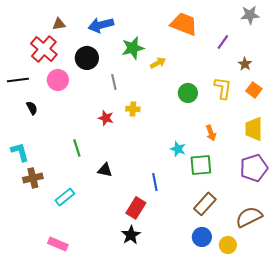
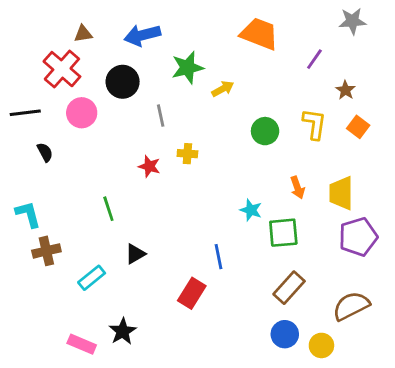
yellow trapezoid: (254, 129) -> (341, 193), moved
black triangle: (105, 170) -> (135, 254), moved, turned -42
black star: (131, 235) -> (123, 331), moved

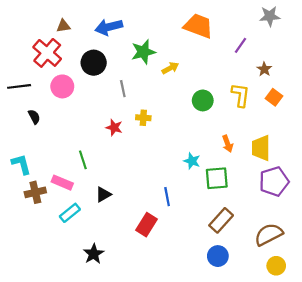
pink rectangle: (82, 344) -> (62, 183), moved
yellow circle: (321, 345) -> (276, 266), moved

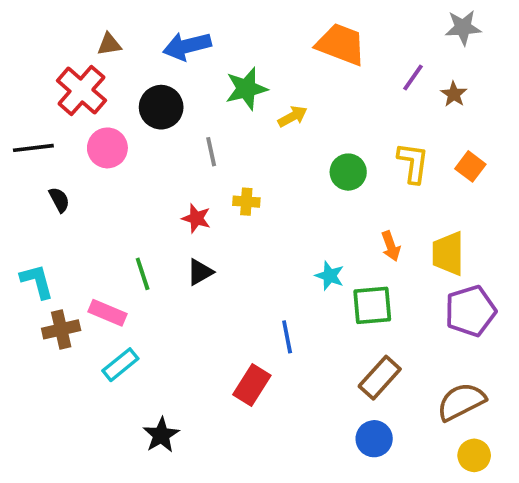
brown star: (264, 69) -> (454, 94), moved
black triangle: (103, 194) -> (200, 272), moved

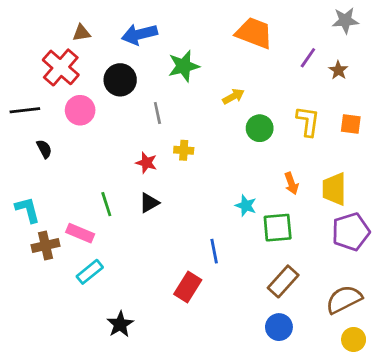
yellow arrow: (293, 116) -> (233, 96), moved
orange square: (470, 166) -> (351, 124), turned -30

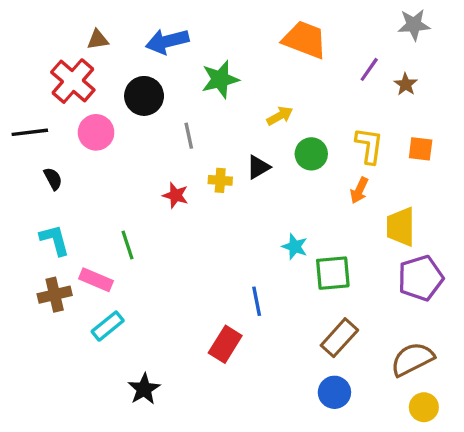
orange arrow: (291, 183) -> (359, 190), moved, turned 45
black triangle: (149, 203) -> (258, 167), moved
cyan L-shape: (28, 210) -> (55, 240), moved

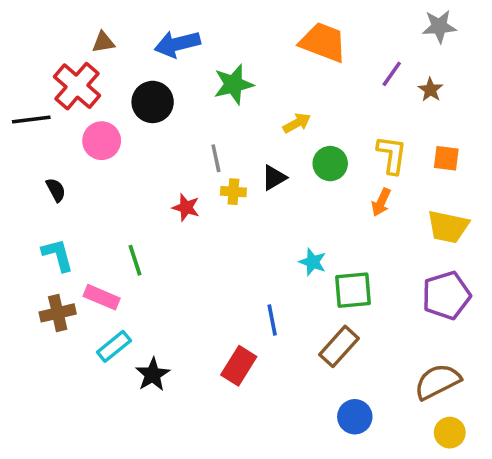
black line: (30, 132) -> (31, 120), moved
gray line: (189, 136) -> (216, 158), moved
yellow trapezoid: (401, 227) -> (448, 227), moved, turned -78
brown rectangle: (339, 338) -> (339, 346), moved
black star: (144, 389) -> (153, 375), moved

